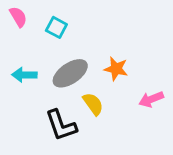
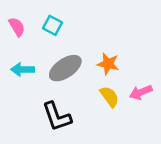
pink semicircle: (18, 17) -> (17, 27), moved
yellow semicircle: (93, 104) -> (109, 97), moved

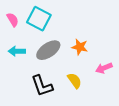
cyan square: (52, 25) -> (39, 19), size x1.6
yellow semicircle: (109, 97) -> (75, 81), moved

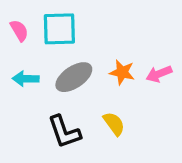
cyan square: (39, 19) -> (59, 29), turned -30
pink arrow: (104, 68) -> (159, 74), moved

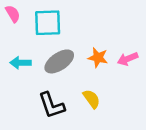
pink semicircle: (19, 30) -> (13, 14), moved

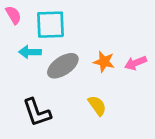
cyan arrow: (21, 63) -> (30, 52), moved
black L-shape: (51, 105) -> (37, 112), moved

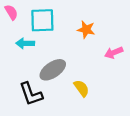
orange star: (104, 62) -> (86, 30), moved
gray ellipse: (63, 66) -> (53, 70), moved

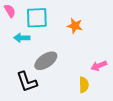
pink arrow: (114, 53) -> (99, 66), moved
yellow semicircle: (81, 88) -> (84, 85), moved, turned 35

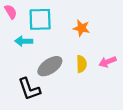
pink arrow: (99, 66) -> (108, 62), moved
yellow semicircle: (84, 85) -> (81, 64), moved

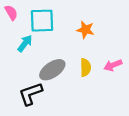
cyan arrow: (24, 41) -> (25, 43), turned 126
black L-shape: (29, 89) -> (31, 94), turned 90

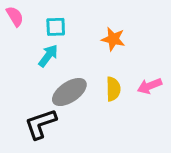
cyan square: (42, 21) -> (56, 27), size x0.6
cyan arrow: (25, 43) -> (48, 56), moved

